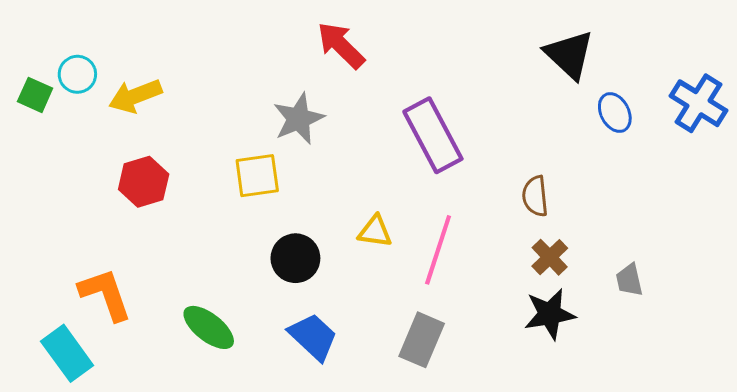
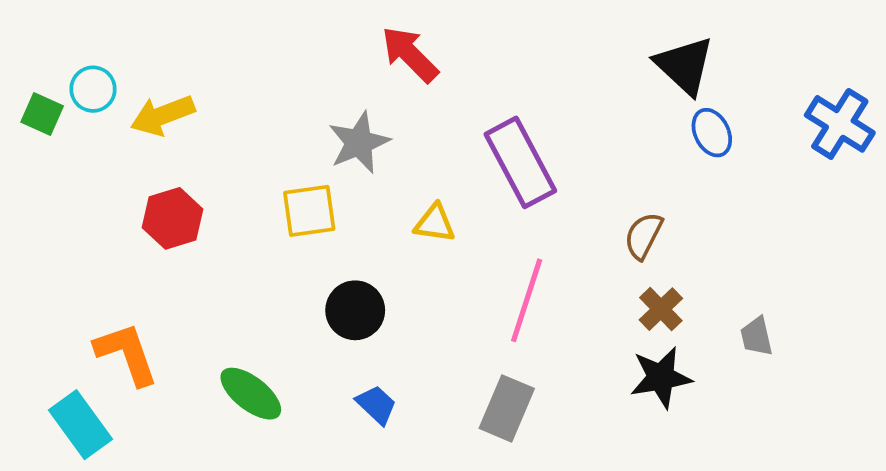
blue ellipse: (615, 113) -> (712, 133), moved
brown semicircle: (535, 196) -> (643, 236), turned 33
yellow triangle: (375, 231) -> (435, 223), moved
blue trapezoid: (313, 337) -> (376, 405), size x0.7

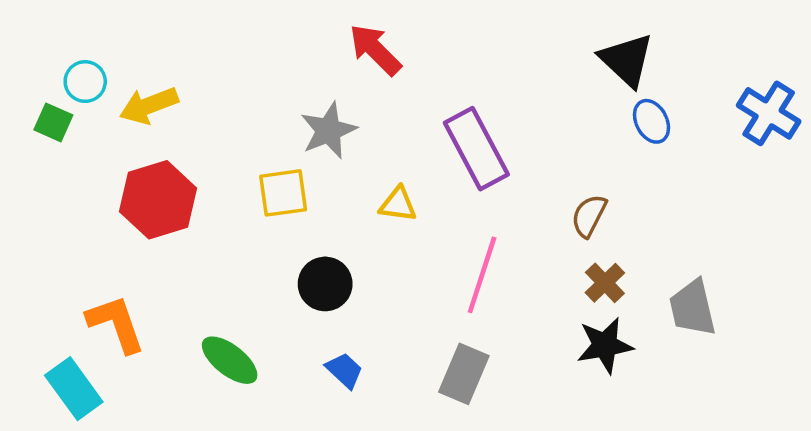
green square: (42, 114) -> (53, 122), moved
red hexagon: (173, 218) -> (158, 200), size x1.4
gray trapezoid: (757, 336) -> (692, 308), size x1.6

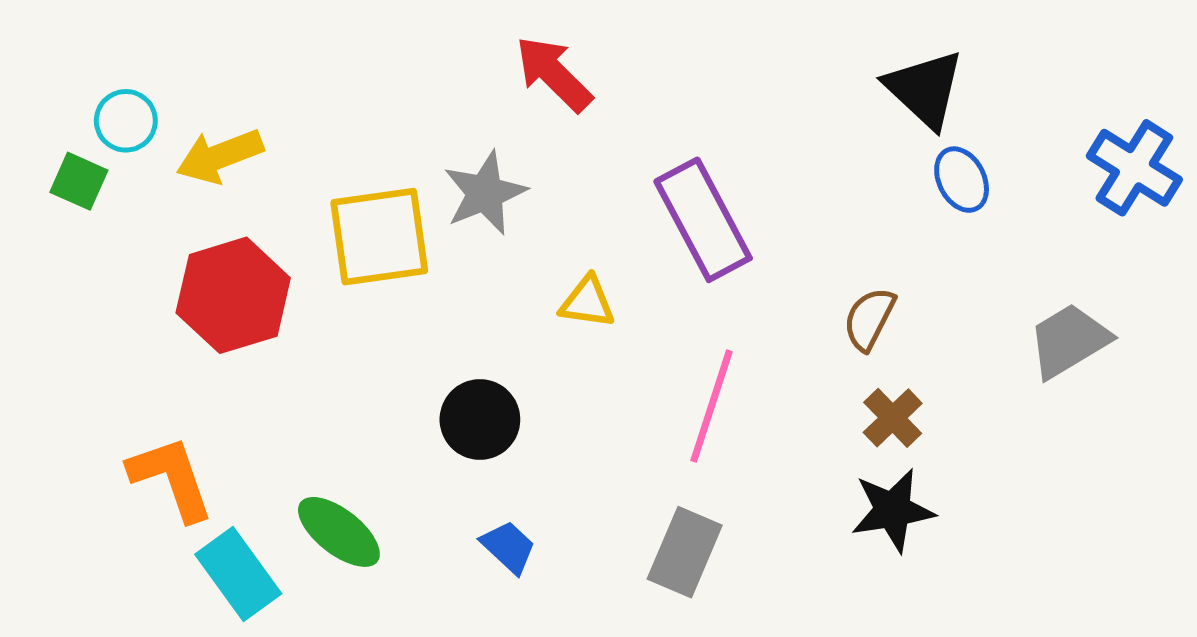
yellow square: (283, 193) -> (379, 237), moved, size x1.4
gray trapezoid: (692, 308) -> (1069, 341), moved, turned 72
cyan rectangle: (74, 389) -> (238, 574), moved

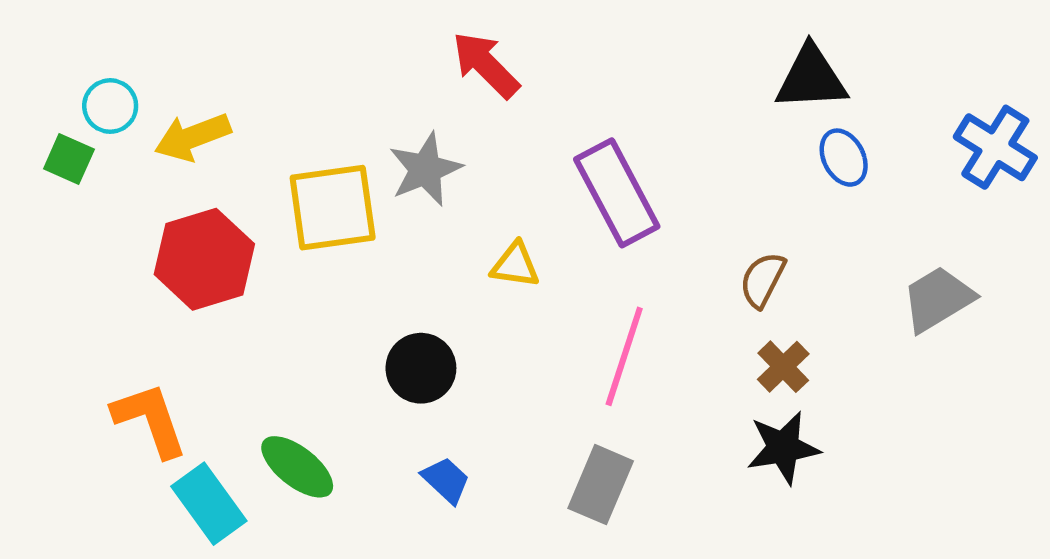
black triangle: (925, 89) -> (811, 78), turned -46

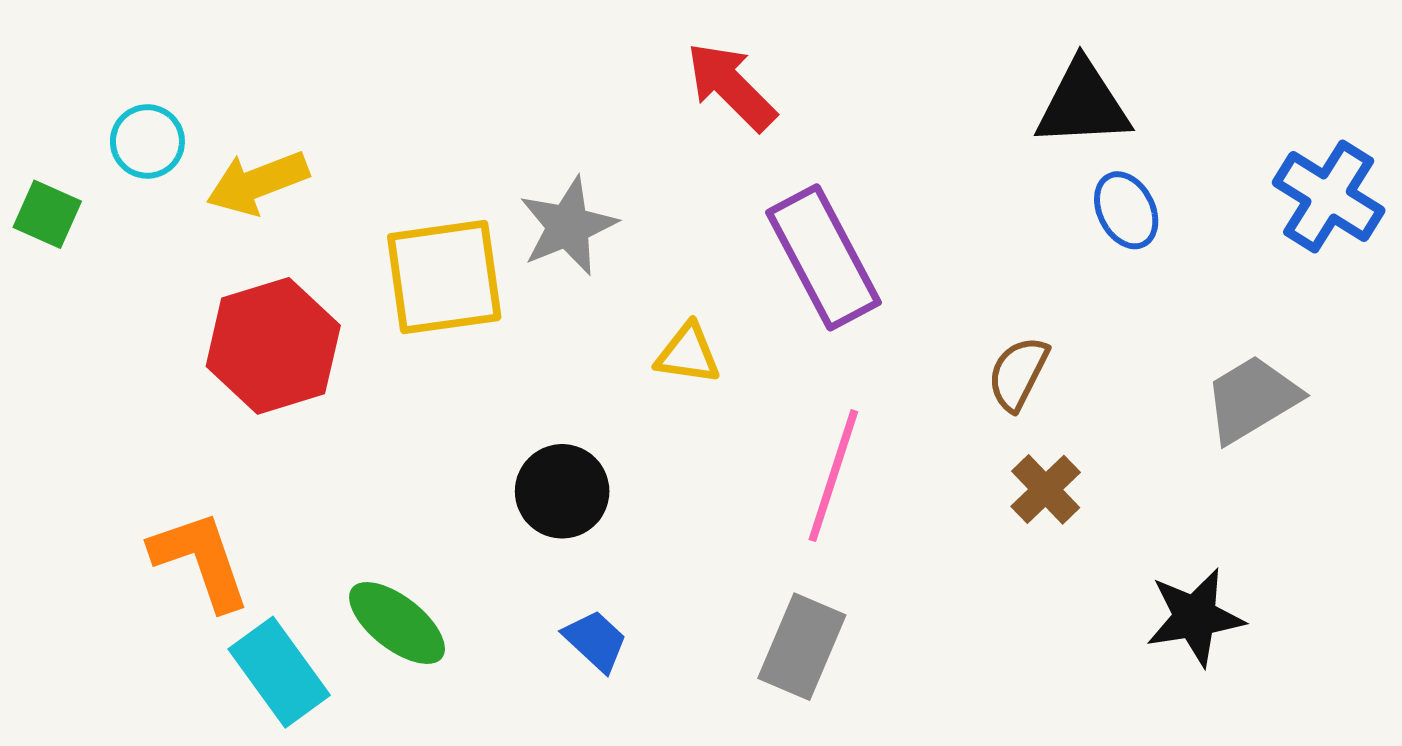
red arrow: (486, 65) -> (731, 86), moved
green square: (69, 159) -> (47, 214), moved
black star: (783, 448) -> (1195, 617), moved

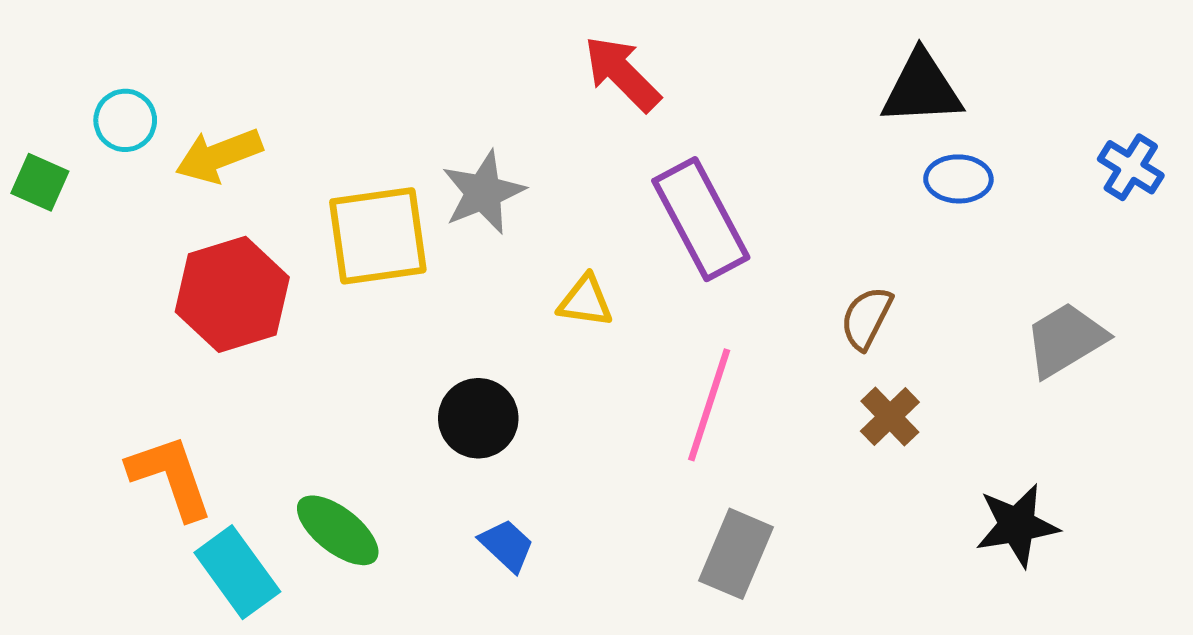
blue cross: (1329, 197) -> (1131, 167), size x0.7
blue ellipse: (1126, 210) -> (958, 179), turned -62
gray rectangle: (802, 647) -> (736, 554), moved

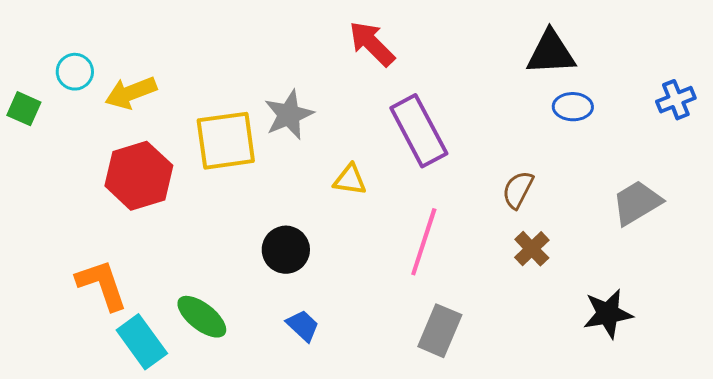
blue cross: (1131, 167) -> (676, 100), turned 36

